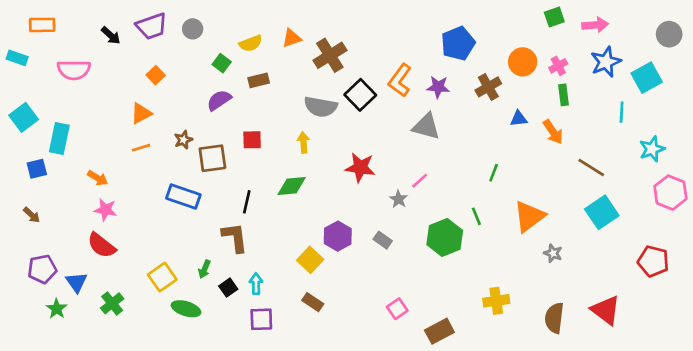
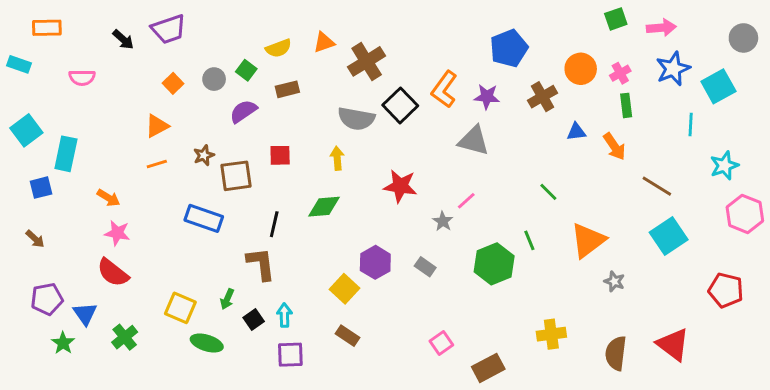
gray circle: (193, 29) -> (214, 79), moved
pink semicircle: (74, 70) -> (82, 78), size x0.7
green line: (494, 173) -> (548, 192), turned -66
yellow square: (162, 277) -> (180, 308), turned -32

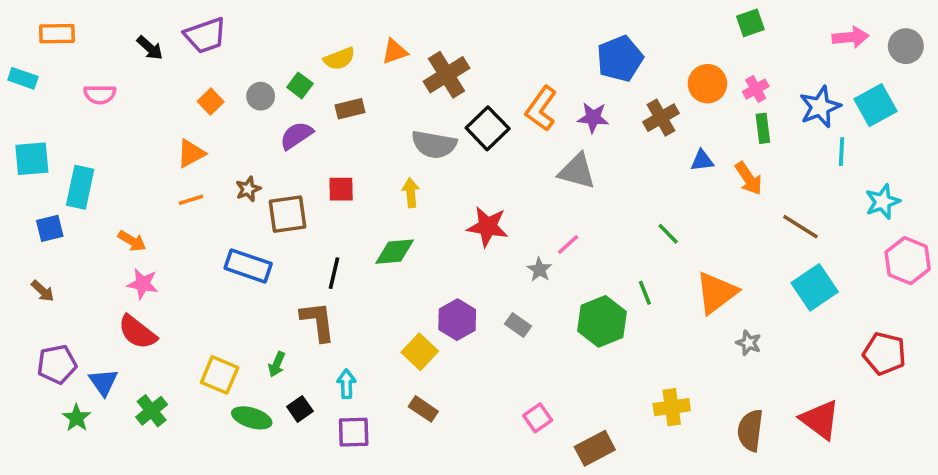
pink arrow: (661, 28) -> (850, 37), moved
blue star: (673, 69) -> (820, 107), moved
cyan square: (26, 130) -> (32, 159), turned 32
black square: (254, 320) -> (300, 409), moved

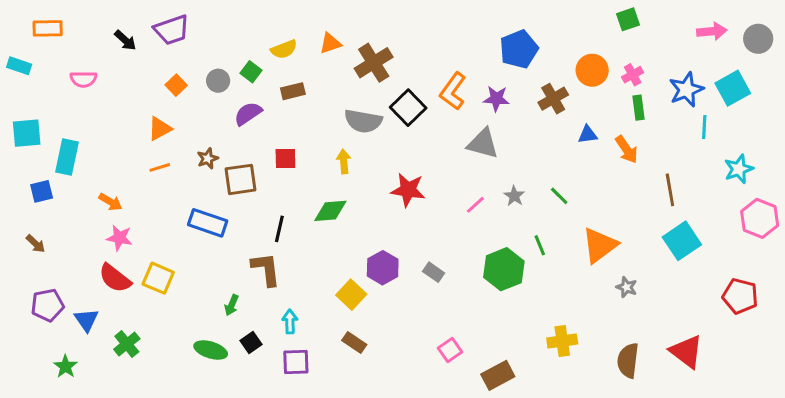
brown line: (800, 227) -> (670, 190), turned 48
gray star: (539, 270) -> (514, 196), moved
yellow square: (220, 375) -> (158, 278), moved
green star: (77, 418) -> (65, 366), moved

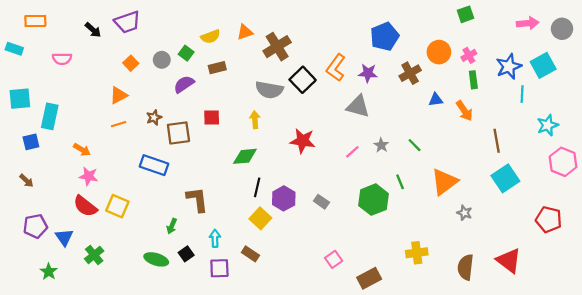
black line: (279, 229) -> (257, 187), moved
brown rectangle: (354, 343) -> (250, 254), moved

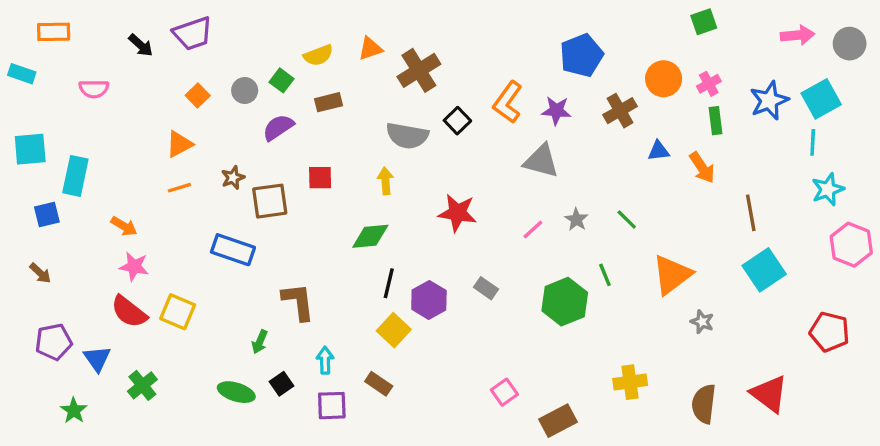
black square: (303, 80) -> (457, 121), size x0.7
cyan line: (522, 94) -> (813, 142), moved
gray rectangle: (321, 202) -> (486, 288), moved

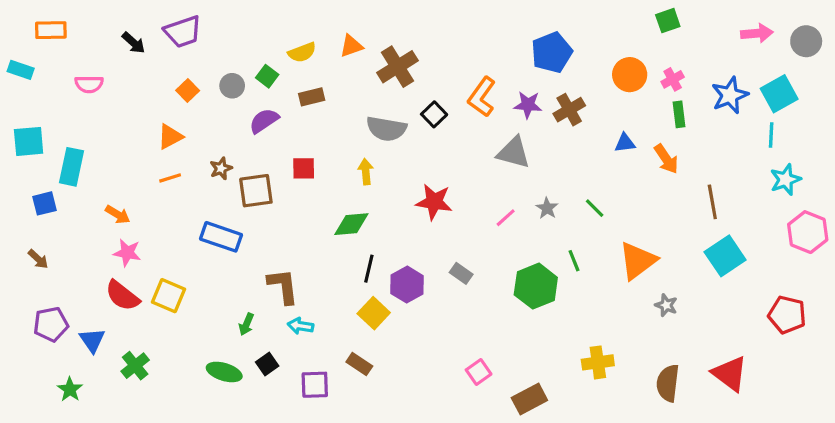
brown cross: (620, 111) -> (569, 110), moved
cyan arrow: (325, 360) -> (301, 326), moved, turned -80

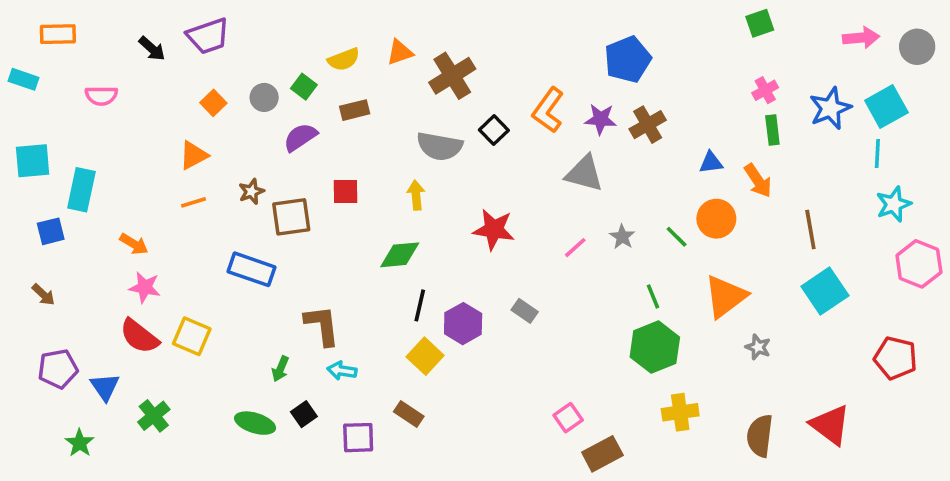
orange circle: (630, 75) -> (716, 219), moved
green hexagon: (536, 286) -> (655, 347), moved
pink square: (479, 372) -> (568, 418), moved

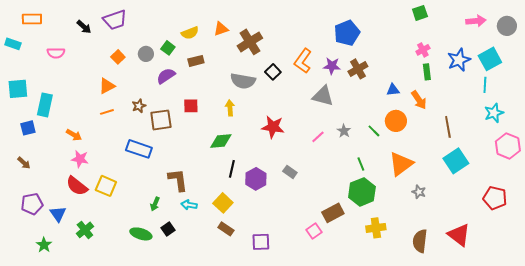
yellow square: (425, 356) -> (223, 203), moved
purple square: (358, 438) -> (261, 242), moved
brown rectangle: (602, 454) -> (333, 213), moved

